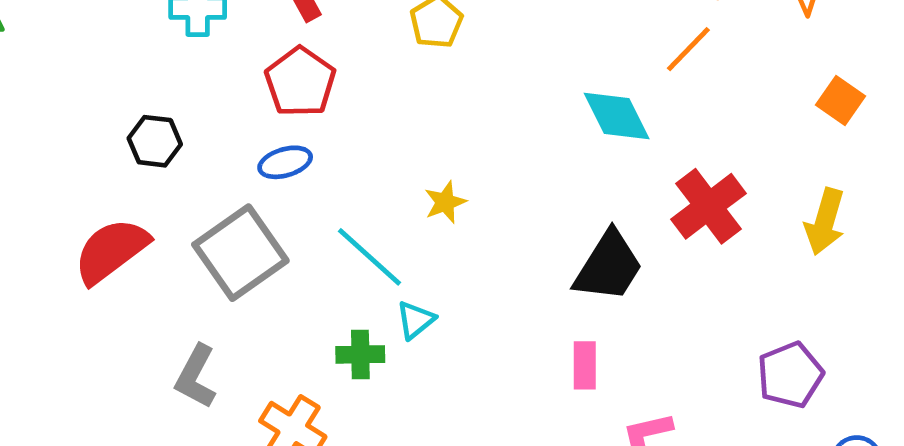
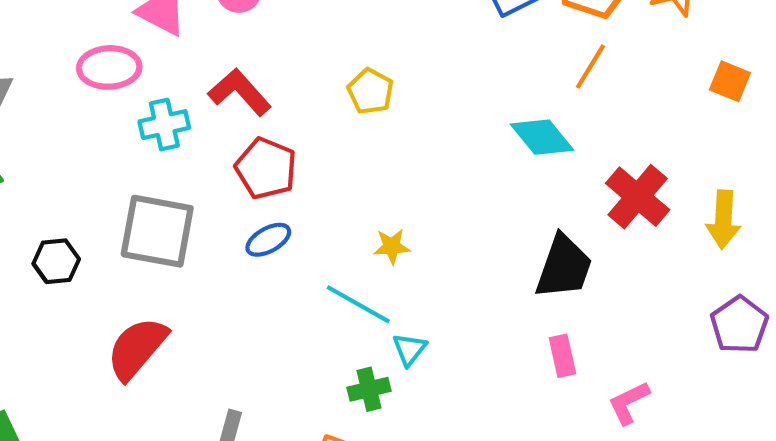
black hexagon: (155, 141) -> (56, 261), moved
yellow star: (445, 202) -> (392, 246), moved, turned 30
yellow arrow: (825, 222) -> (723, 219), moved
gray square: (240, 253) -> (157, 231), moved, turned -32

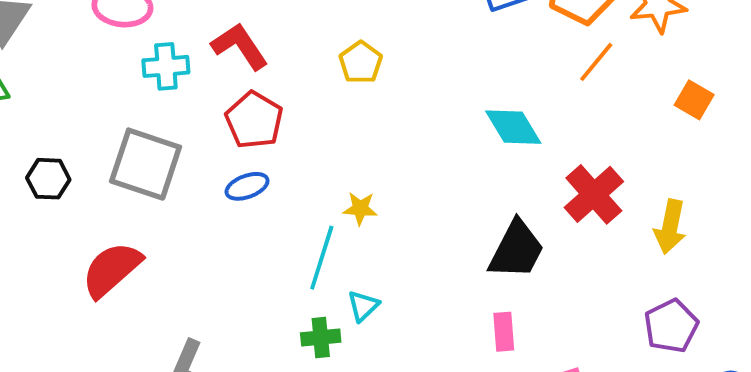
orange line: (590, 66) -> (596, 62), moved
cyan line: (358, 304) -> (322, 258), turned 70

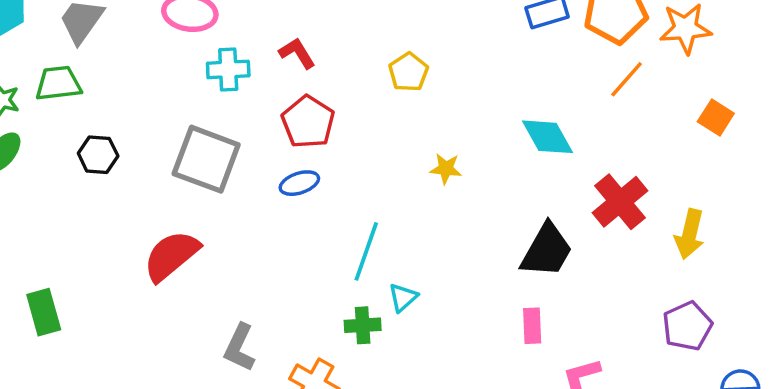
red L-shape: (240, 46) -> (297, 53), size x0.7
black hexagon: (48, 179) -> (98, 155), moved
yellow star: (360, 209) -> (446, 169), moved

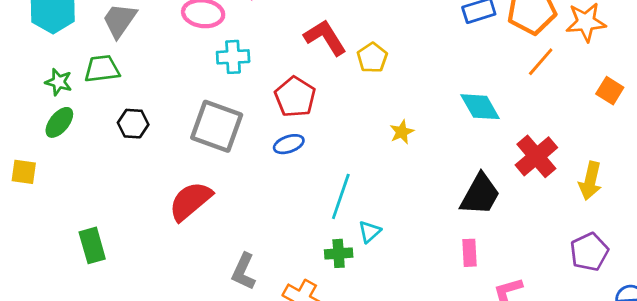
red L-shape: (297, 53) -> (325, 37), moved, size x1.5
yellow star: (446, 169) -> (402, 132), turned -30

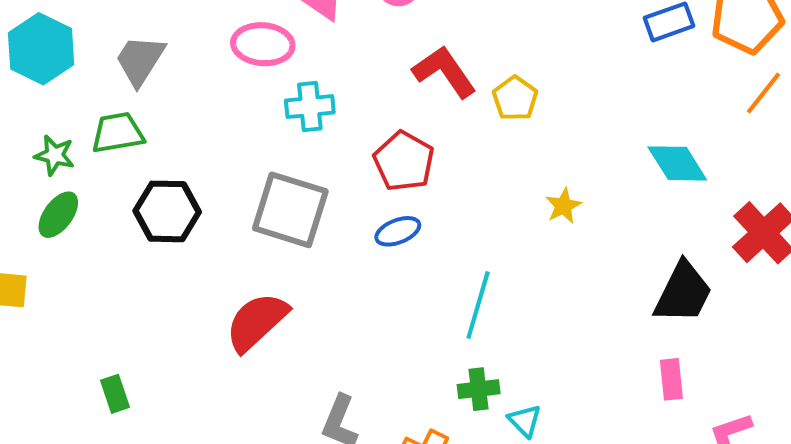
black hexagon: (133, 124) -> (167, 211), size x1.4
cyan triangle: (370, 232) -> (525, 421), moved, turned -30
green rectangle: (92, 245) -> (115, 394), size x0.7

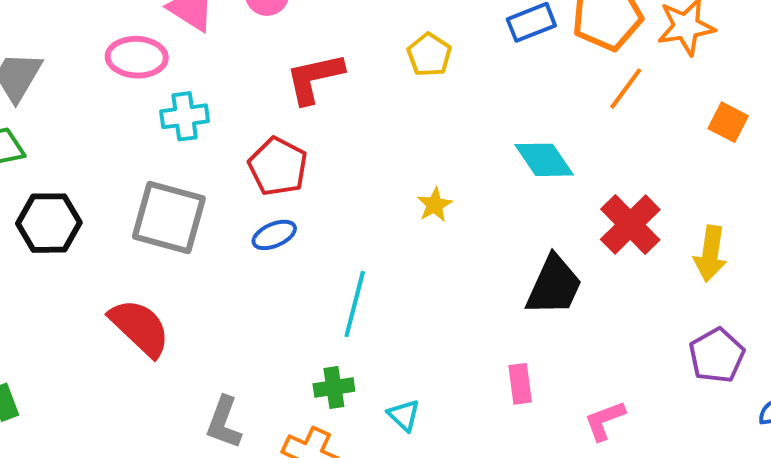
red L-shape: (444, 72) -> (314, 78), turned -66
yellow pentagon: (515, 98) -> (429, 55), moved
red semicircle: (257, 322) -> (140, 328), turned 88
pink rectangle: (671, 379) -> (520, 384), moved
green cross: (479, 389) -> (334, 388), moved

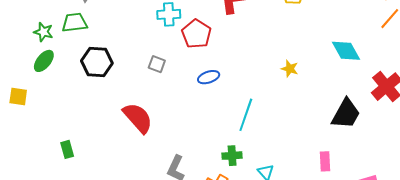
red pentagon: (278, 167) -> (196, 34), moved
yellow star: (435, 205) -> (290, 69), turned -30
gray square: (169, 217) -> (157, 64), size x0.5

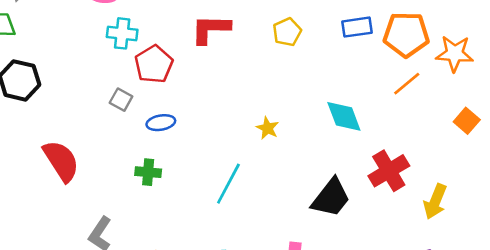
gray square: (157, 64) -> (121, 100), moved
cyan line: (246, 115) -> (228, 184), moved
green cross: (232, 156) -> (148, 172), moved

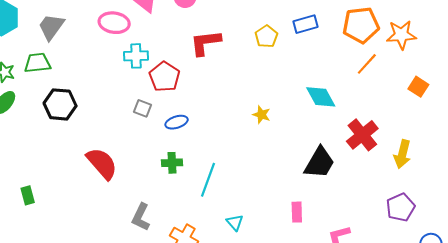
blue rectangle: (357, 27) -> (305, 24), moved
cyan line: (228, 184) -> (208, 180), moved

